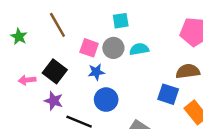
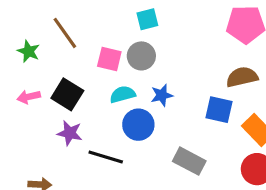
green star: (19, 37) -> (29, 51), moved
cyan semicircle: (139, 49) -> (123, 94), moved
blue star: (96, 72) -> (162, 95), moved
pink arrow: (27, 80) -> (29, 97), moved

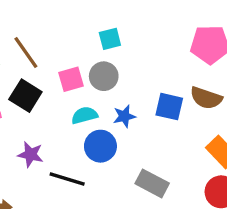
pink square: (109, 59) -> (71, 79), turned -30
brown semicircle: (242, 77) -> (206, 98), turned -148
black square: (67, 94) -> (25, 96), moved
blue square: (219, 110) -> (169, 107), moved

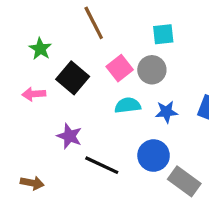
brown line: (26, 53) -> (94, 23), moved
pink square: (71, 79) -> (120, 68), turned -30
blue circle: (100, 146) -> (154, 156), moved

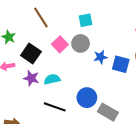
cyan semicircle: (128, 105) -> (52, 79), moved
blue star: (166, 112) -> (100, 57), moved
purple star: (69, 136) -> (31, 78), moved

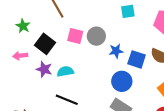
cyan square: (85, 20) -> (128, 11), moved
pink square: (60, 44) -> (75, 36), turned -35
blue circle: (87, 98) -> (122, 81), moved

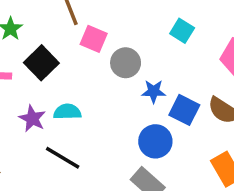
cyan square: (128, 11) -> (182, 31), turned 32
pink square: (75, 36) -> (94, 39), moved
purple star: (44, 69) -> (32, 119), moved

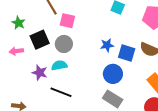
black square: (41, 63) -> (40, 40), turned 30
gray circle: (126, 63) -> (64, 44), moved

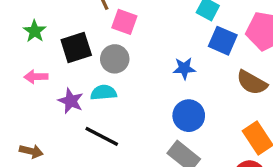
green star: (18, 23) -> (35, 31), moved
pink arrow: (16, 51) -> (36, 77), moved
blue square: (127, 53) -> (223, 41), moved

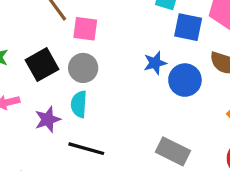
cyan semicircle: (104, 93) -> (79, 104), turned -70
purple star: (71, 101) -> (48, 119), turned -30
blue circle: (189, 116) -> (185, 80), moved

